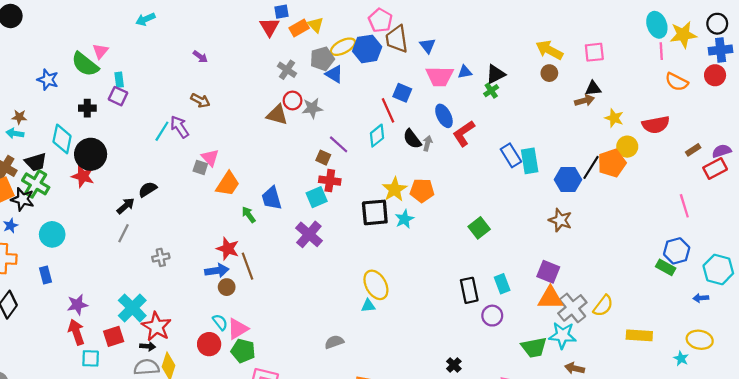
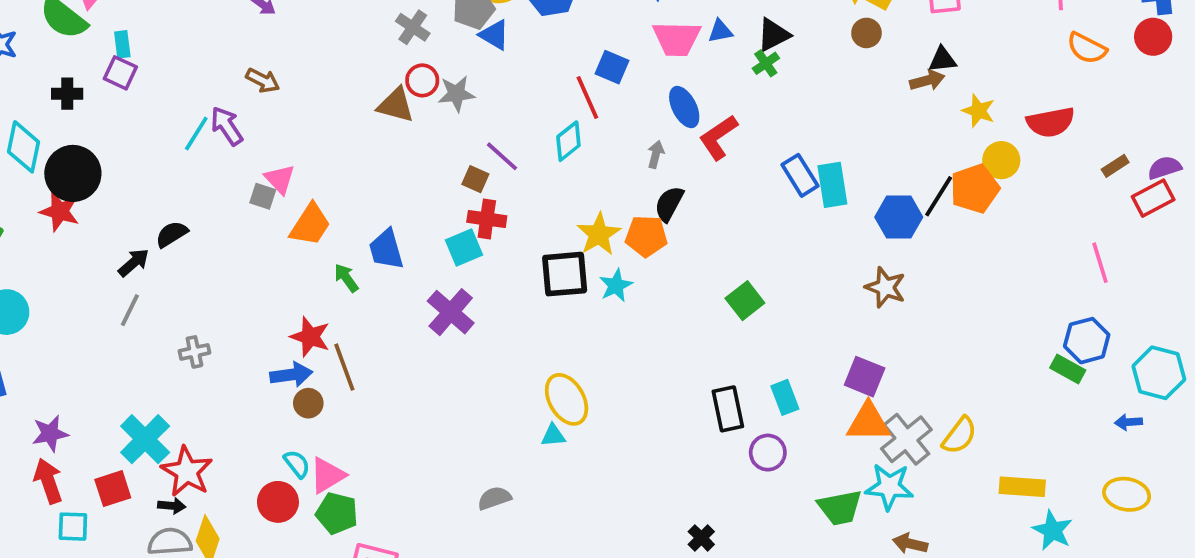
black semicircle: (412, 139) -> (669, 204), moved, turned 65
cyan star: (681, 358) -> (1053, 530), moved, size x1.5

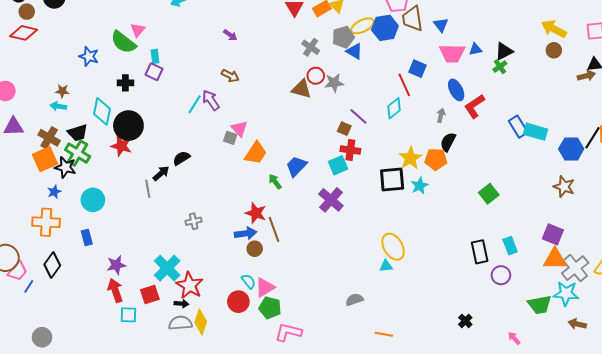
cyan rectangle: (832, 185) -> (536, 132), turned -65
blue trapezoid: (386, 249) -> (296, 166), turned 60
gray line: (130, 310) -> (148, 189), moved, turned -36

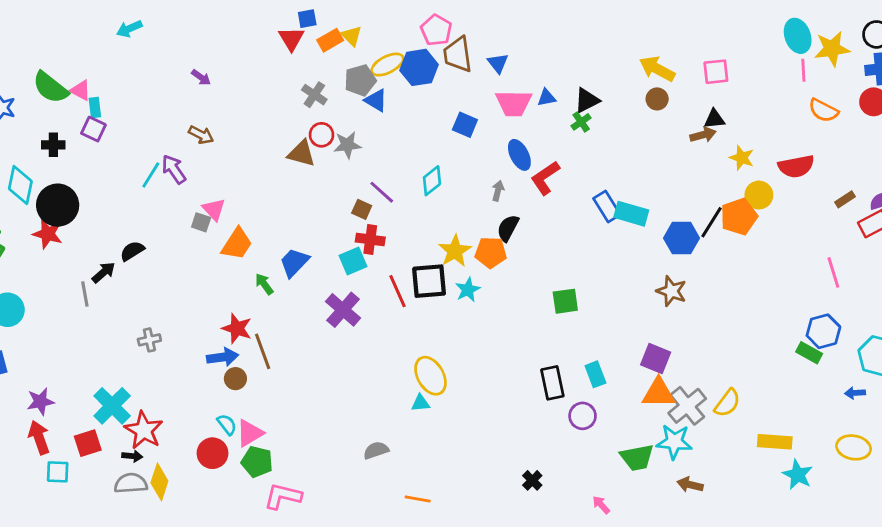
pink triangle: (138, 30) -> (81, 90), moved, turned -42
red line: (404, 85) -> (398, 291), moved
green square: (489, 194) -> (565, 301), turned 30

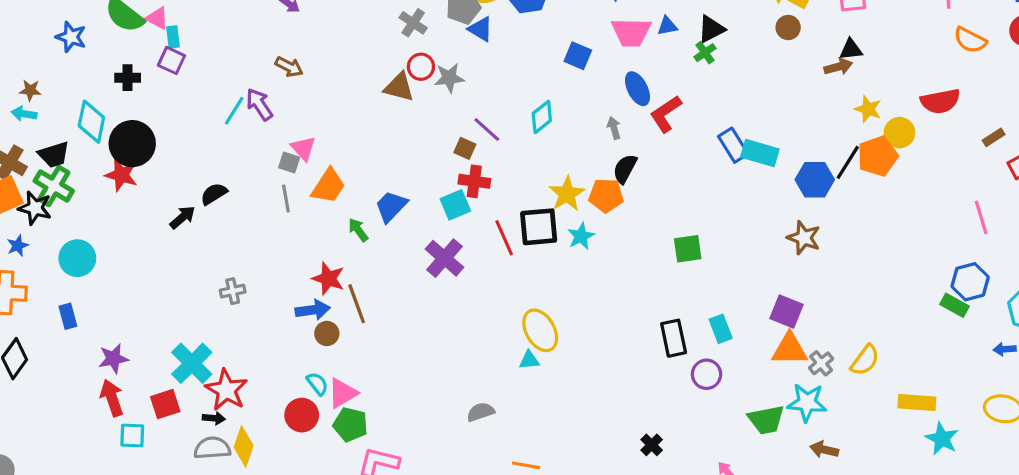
yellow star: (742, 158) -> (868, 109), moved
gray arrow: (498, 191) -> (614, 128), turned -30
gray line: (85, 294) -> (286, 199), moved
gray cross: (687, 406) -> (821, 363), size x0.6

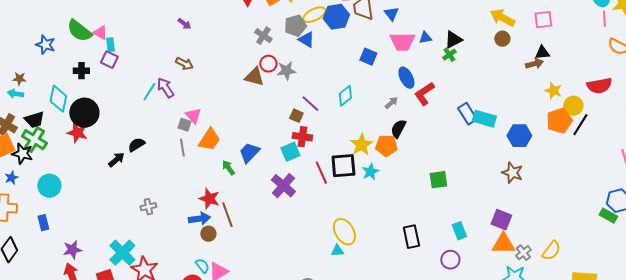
gray arrow: (614, 128) -> (391, 103), turned 64
black line: (848, 162) -> (580, 125), moved
black rectangle: (674, 338) -> (411, 237), moved

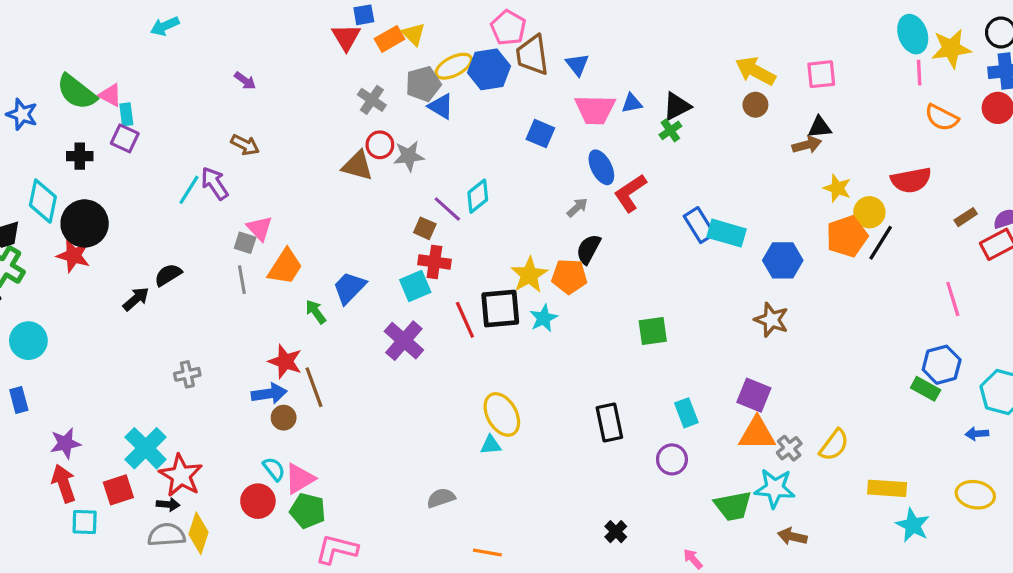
cyan diamond: (345, 96) -> (478, 196), moved

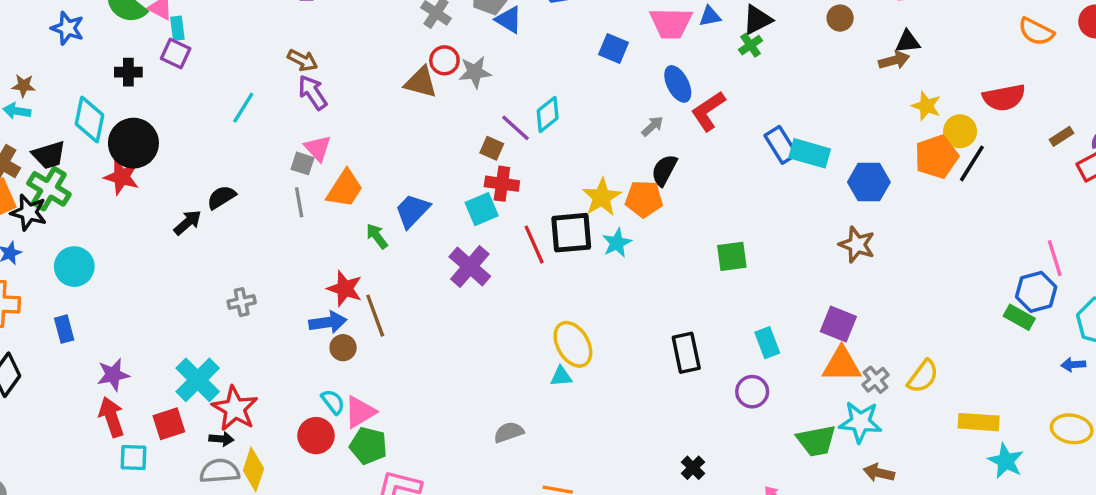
purple arrow: (215, 183) -> (313, 92), moved
pink line: (953, 299) -> (1055, 258), moved

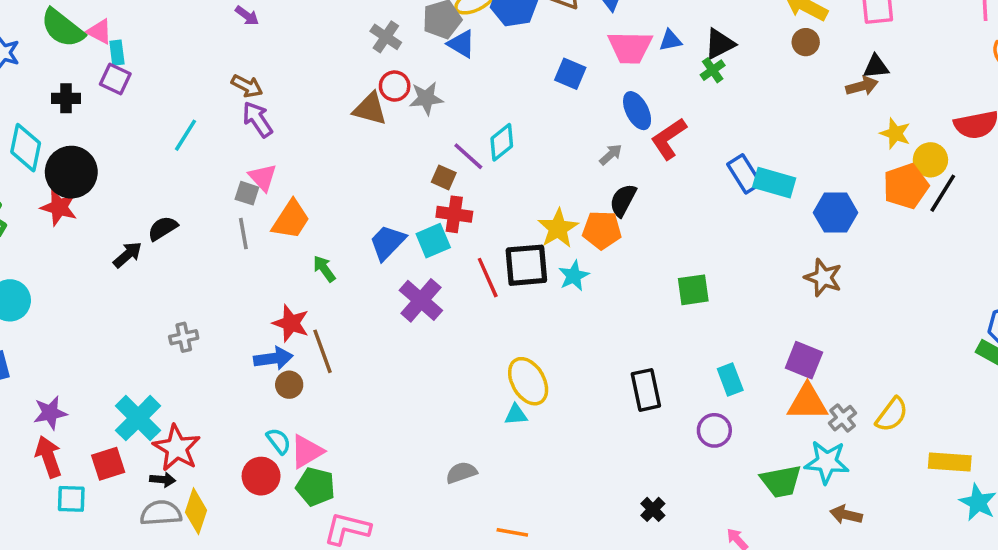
blue trapezoid: (412, 211) -> (388, 242), moved

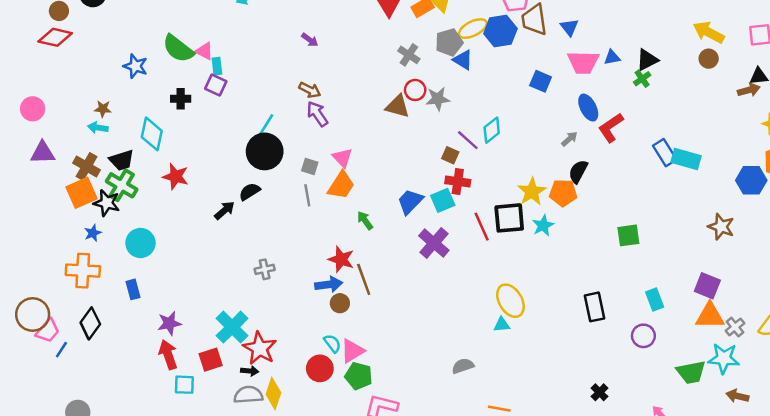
black circle: (71, 172) -> (265, 151), moved
pink triangle: (263, 177) -> (342, 158), moved
blue hexagon: (836, 213) -> (751, 180), moved

